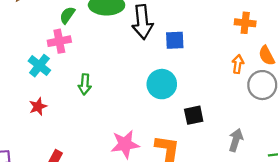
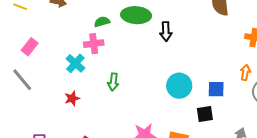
green semicircle: (67, 15) -> (102, 22), turned 35
black arrow: (142, 22) -> (166, 32), size x0.7
blue square: (175, 40) -> (216, 89), moved

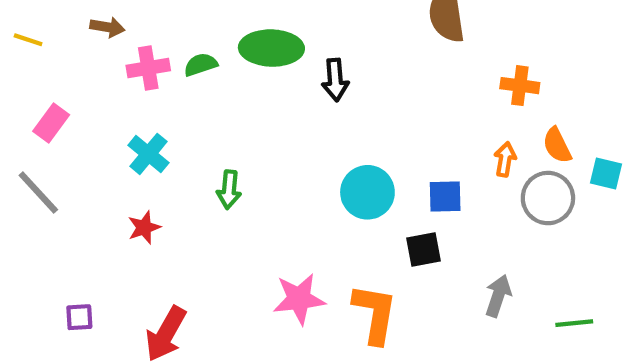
pink cross: (94, 44) -> (148, 68), moved

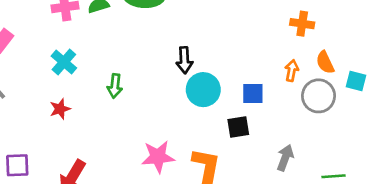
black arrow: (335, 80) -> (184, 60), moved
purple square: (79, 317) -> (17, 165), size x1.4

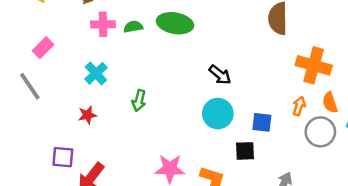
orange cross: (302, 24) -> (314, 65), size x1.6
black arrow: (184, 60) -> (220, 75), moved, turned -55
purple square: (17, 165) -> (63, 157), moved

